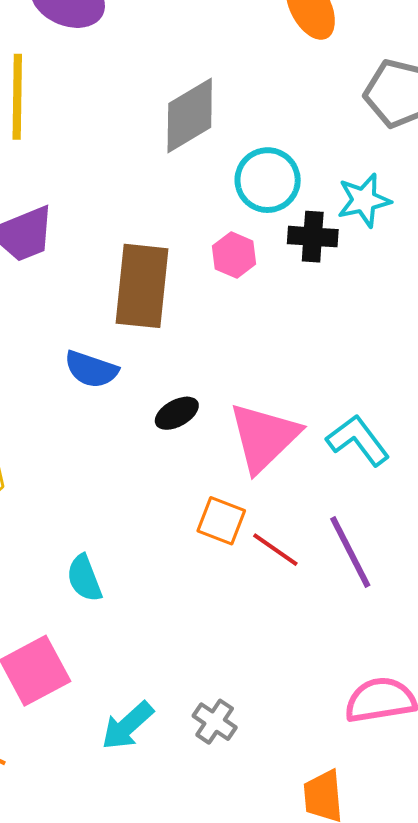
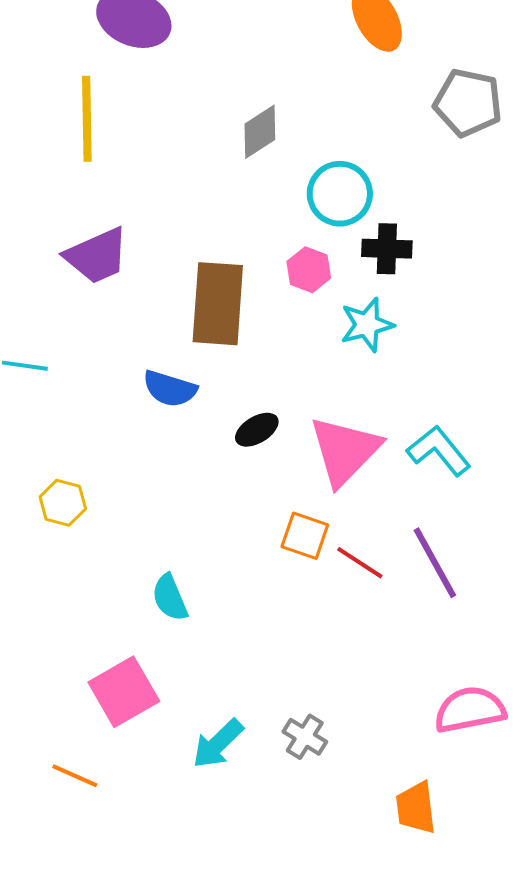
gray diamond: (190, 115) -> (260, 132), size x0.7
cyan star: (364, 200) -> (367, 325), moved

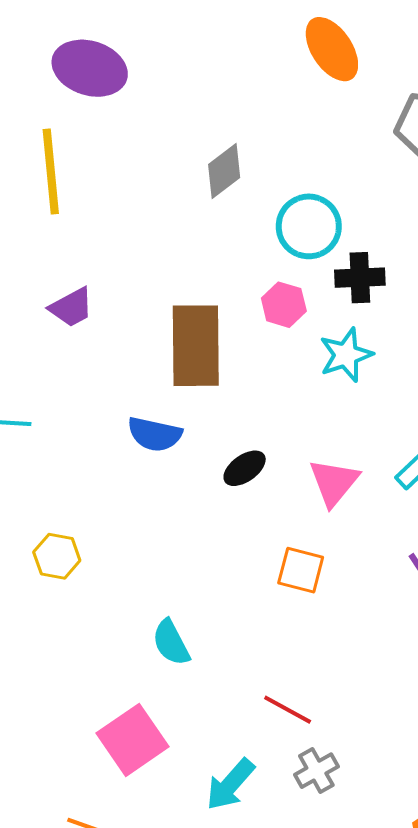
purple trapezoid: (97, 256) -> (71, 307), size x0.7
pink triangle: (345, 451) -> (334, 482), size x0.7
red line: (360, 563) -> (288, 710), moved
gray cross: (305, 737) -> (316, 771), turned 33

